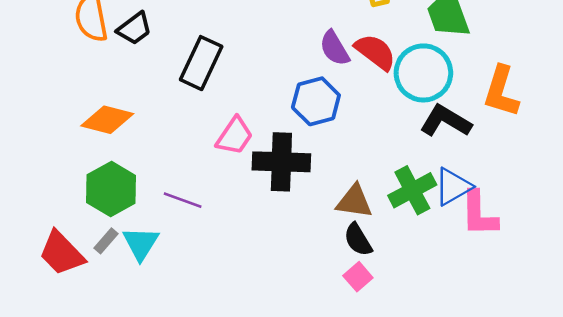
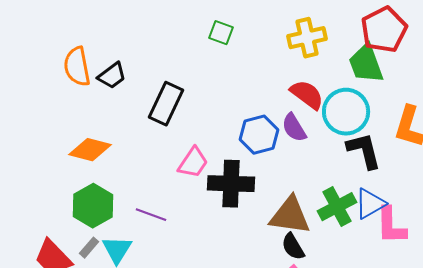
purple semicircle: (335, 48) -> (294, 128), moved
black L-shape: (446, 121) -> (364, 151), turned 45
brown triangle: (354, 201) -> (290, 216), size x1.4

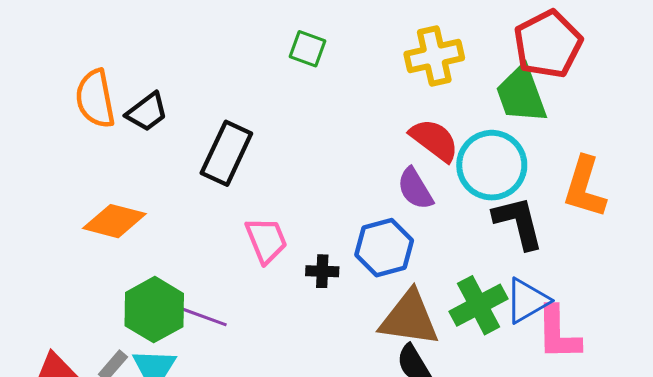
blue hexagon: (259, 135) -> (384, 248), moved
pink trapezoid: (193, 163) -> (266, 240), turned -56
black cross: (231, 184) -> (322, 271), size x0.5
green hexagon: (93, 206) -> (154, 310), moved

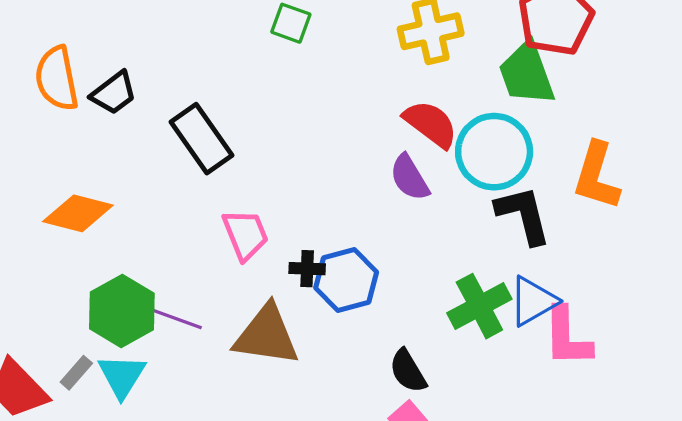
black rectangle: (226, 153) -> (201, 139), turned -60
blue hexagon: (384, 248) -> (346, 280), moved
brown triangle: (409, 318) -> (266, 335), moved

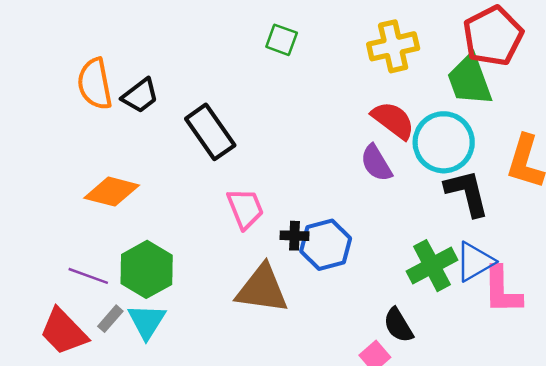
purple line: (177, 319) -> (88, 276), moved
black semicircle: (408, 371) -> (398, 325), moved

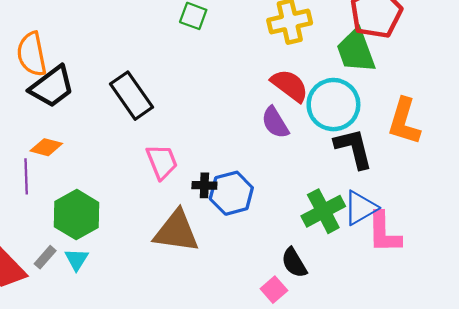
black trapezoid: (140, 96) -> (52, 87), moved, size x1.4
orange diamond: (112, 192) -> (46, 147), size x0.7
purple line: (88, 276) -> (26, 176), moved, turned 68
cyan triangle: (147, 321) -> (77, 259), size x0.7

